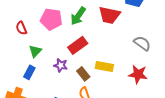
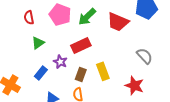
yellow rectangle: (104, 66) -> (103, 71), turned 48
blue rectangle: (29, 72) -> (41, 73), moved
brown rectangle: (83, 74) -> (81, 75), turned 48

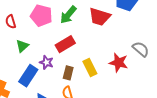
gray semicircle: (145, 56) -> (141, 49), moved
blue rectangle: (41, 73) -> (28, 76), size x1.5
red star: (134, 86) -> (119, 63), moved

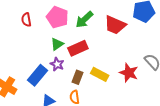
green triangle: (22, 46) -> (57, 44), moved
yellow rectangle: (90, 68) -> (100, 74), turned -42

